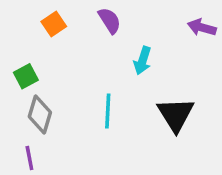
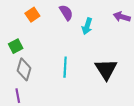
cyan arrow: (143, 61) -> (87, 26), moved

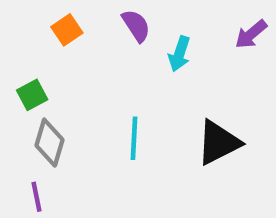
purple arrow: (122, 17) -> (251, 34), turned -56
black triangle: (106, 69) -> (218, 143), turned 35

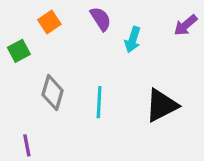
green square: (32, 95) -> (19, 51), moved
gray diamond: (49, 143) -> (53, 93), moved

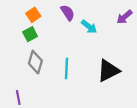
cyan arrow: (133, 40) -> (89, 27), turned -70
green square: (19, 51) -> (30, 34), moved

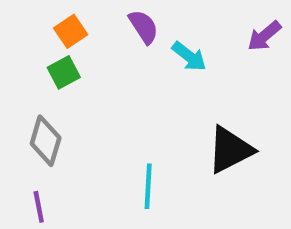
gray diamond: (35, 62) -> (46, 141), moved
cyan line: (67, 68) -> (148, 186), moved

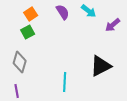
purple arrow: (264, 36) -> (113, 25), moved
cyan arrow: (189, 56) -> (89, 11), moved

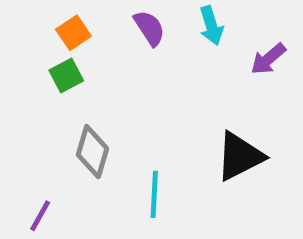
cyan arrow: (89, 11) -> (211, 26), turned 35
gray diamond: (20, 62) -> (92, 152), moved
purple line: (17, 91) -> (40, 216), turned 40

